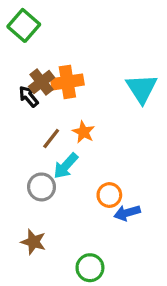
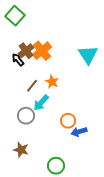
orange cross: (67, 82) -> (42, 51), turned -30

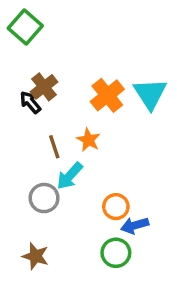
orange cross: (42, 51) -> (107, 95), moved
brown line: (32, 86) -> (54, 147), turned -56
green circle: (56, 166) -> (116, 253), moved

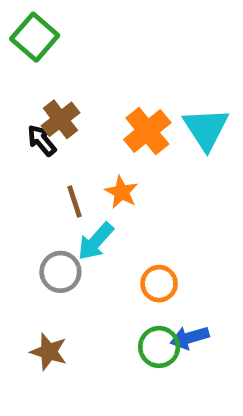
blue arrow: (135, 225) -> (190, 338), moved

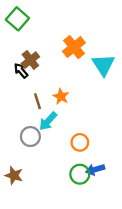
orange cross: (147, 131) -> (74, 47), moved
brown star: (49, 352) -> (14, 175), moved

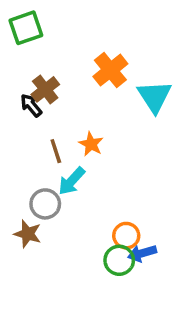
green square: (17, 19) -> (26, 28), turned 30
orange circle: (80, 142) -> (126, 236), moved
brown star: (14, 175) -> (28, 234), moved

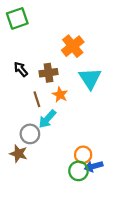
brown cross: (45, 89) -> (48, 73), moved, turned 30
cyan triangle: (154, 96) -> (90, 78), moved

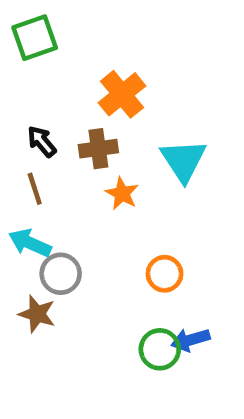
orange cross: (73, 46) -> (122, 94), moved
brown line: (37, 99) -> (35, 189), moved
cyan arrow: (47, 119) -> (30, 243), moved, turned 72
orange circle: (83, 155) -> (164, 274), moved

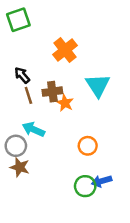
brown cross: (98, 149) -> (52, 92), moved
brown line: (35, 189) -> (28, 95), moved
cyan arrow: (30, 243) -> (33, 129), moved
gray circle: (61, 274) -> (16, 146), moved

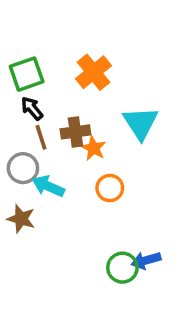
green square: (18, 20) -> (27, 74), moved
gray circle: (16, 146) -> (23, 168), moved
orange circle: (88, 146) -> (110, 188), moved
brown star: (20, 167) -> (21, 219), moved

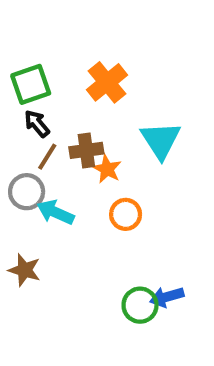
brown line: (41, 137) -> (47, 157), turned 50
brown star: (21, 219) -> (24, 270), moved

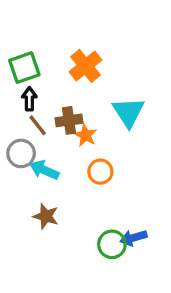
black arrow: (37, 124) -> (29, 99), turned 40
brown line: (47, 157) -> (38, 125), turned -70
brown star: (24, 270) -> (46, 216), moved

